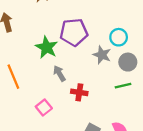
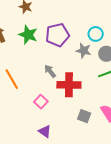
green star: (47, 47) -> (28, 35), moved
red cross: (79, 92) -> (69, 85), size x1.6

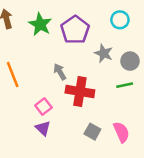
cyan circle: (96, 34) -> (120, 20), moved
purple pentagon: (57, 35) -> (75, 30), turned -30
purple triangle: (45, 131) -> (43, 128), moved

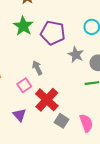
purple pentagon: (75, 30) -> (53, 33), turned -30
red cross: (80, 91) -> (47, 100), moved, turned 30
pink square: (43, 106) -> (24, 85), moved

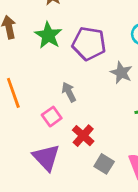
red cross: (47, 100) -> (83, 136), size x0.7
purple triangle: (19, 115) -> (46, 157), size x1.5

